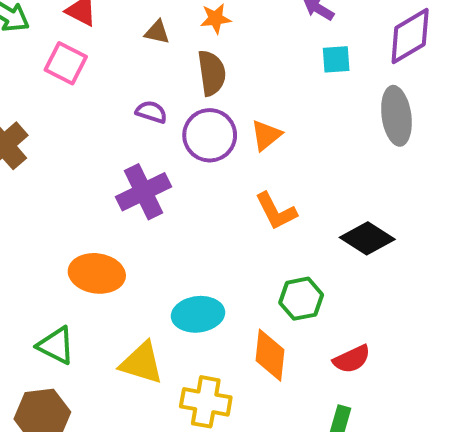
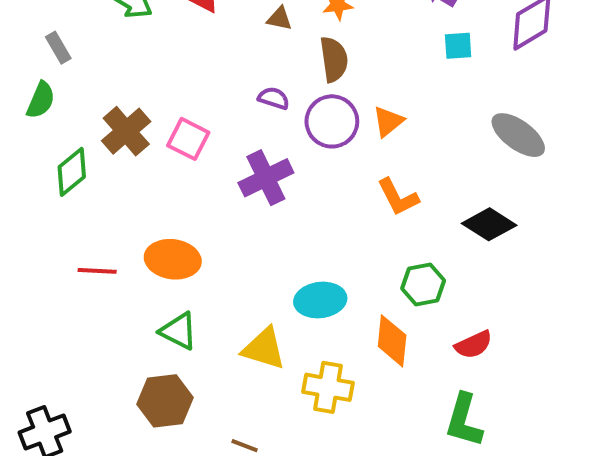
pink square: (66, 63) -> (188, 139), moved
gray ellipse: (396, 116) -> (518, 135), moved, turned -46
orange ellipse: (97, 273) -> (173, 259), moved

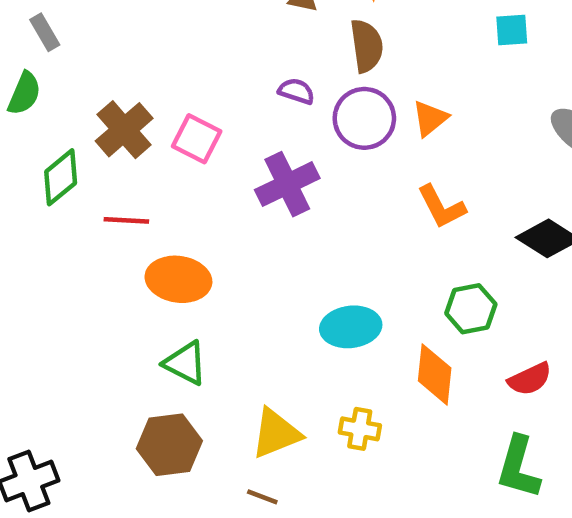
red line: (97, 271) -> (126, 220), moved
yellow triangle: (264, 349) -> (276, 433), moved, turned -39
yellow cross: (328, 387) -> (360, 429), size x0.7

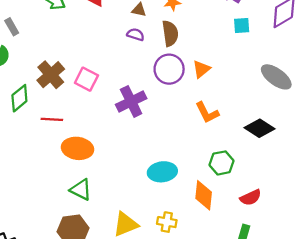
purple semicircle: (296, 91) -> (136, 35), moved

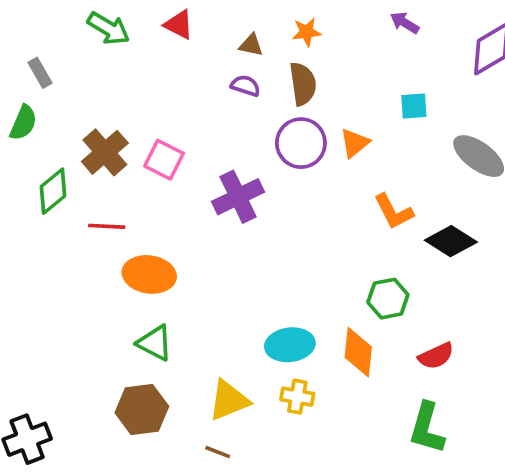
cyan square: (242, 26) -> (414, 106), moved
orange L-shape: (207, 113) -> (393, 212), moved
cyan ellipse: (162, 172) -> (290, 345), moved

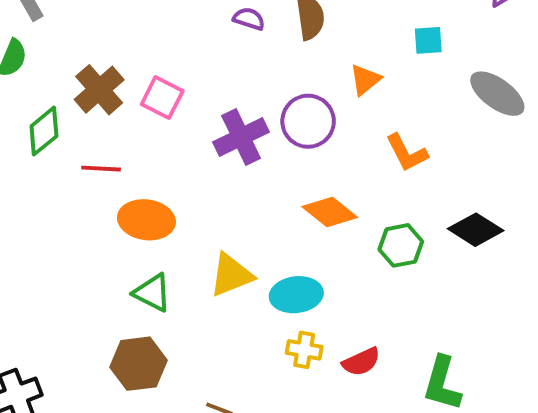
purple circle: (301, 143) -> (308, 121), moved
black diamond: (451, 241) -> (476, 230), moved
orange diamond: (358, 352) -> (330, 212), moved, turned -57
red semicircle: (436, 356) -> (361, 362), moved
yellow triangle: (229, 400) -> (231, 275), moved

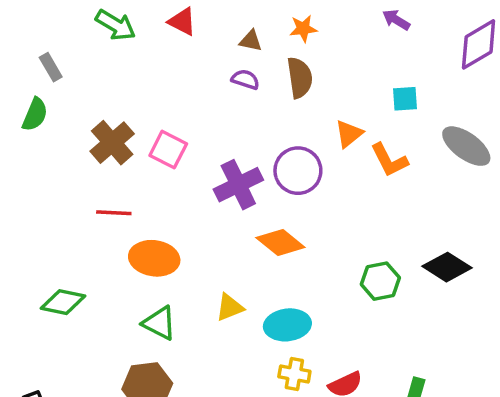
green diamond: (44, 131) -> (63, 302), moved, turned 51
orange L-shape: (407, 153) -> (389, 160), moved
orange diamond: (330, 212) -> (280, 242), moved
yellow triangle: (231, 275) -> (230, 307), size x0.7

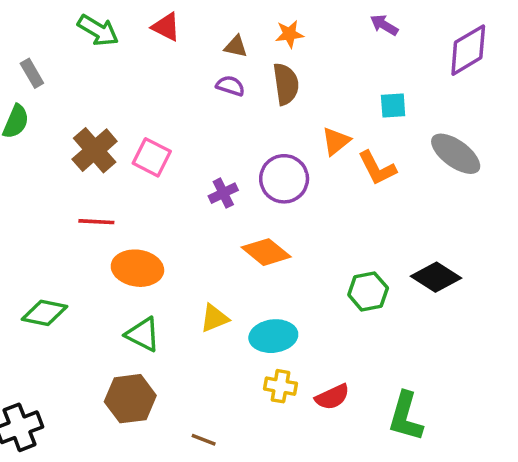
purple cross: (238, 185) -> (223, 193), size x0.6

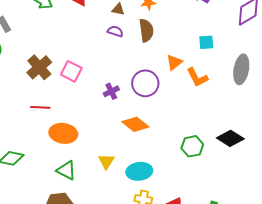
gray ellipse: (456, 154) -> (241, 69), turned 64
yellow triangle: (214, 318) -> (106, 161), turned -36

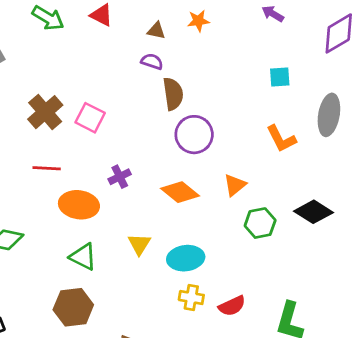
brown semicircle: (146, 30) -> (173, 94), moved
orange triangle: (174, 62) -> (235, 185), moved
orange L-shape: (197, 77) -> (281, 139), moved
purple cross: (111, 91) -> (120, 177), moved

